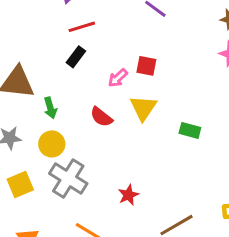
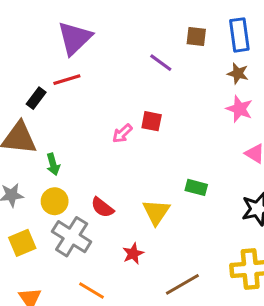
red line: (82, 27) -> (67, 80), moved
black rectangle: (76, 57) -> (36, 98), moved
yellow triangle: (143, 108) -> (156, 212), moved
red semicircle: (101, 117) -> (102, 207), moved

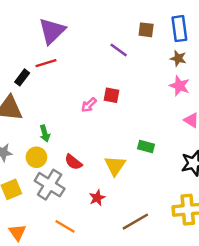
green arrow: (53, 164) -> (45, 133), moved

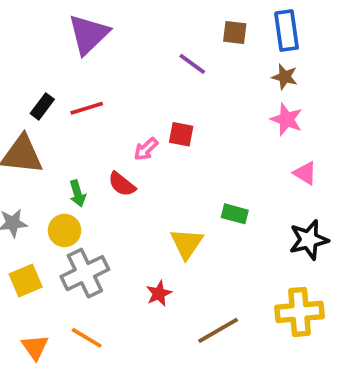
red line: (46, 63) -> (87, 108), moved
red semicircle: (73, 162) -> (122, 184), moved
gray cross: (50, 185) -> (85, 273), turned 32
orange line: (65, 226) -> (87, 338), moved

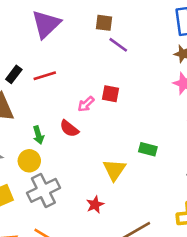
brown square: (235, 32) -> (104, 23), moved

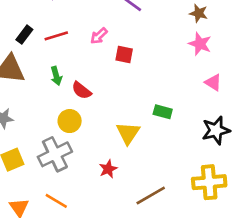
pink arrow: (86, 104) -> (99, 36), moved
green arrow: (38, 135) -> (56, 76), moved
yellow circle: (29, 161) -> (70, 121), moved

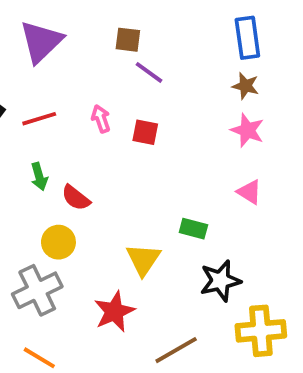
pink arrow: (99, 36) -> (101, 119), turned 114
red square: (124, 55) -> (145, 132), moved
pink triangle: (213, 82) -> (249, 192), moved
black star: (216, 130) -> (220, 281), moved
red star: (108, 169) -> (114, 312), size x1.5

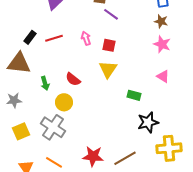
green arrow: (39, 177) -> (45, 83), moved
yellow triangle: (143, 259) -> (108, 69), moved
gray cross: (37, 290) -> (53, 127), turned -30
red star: (114, 312) -> (93, 156), moved, turned 30

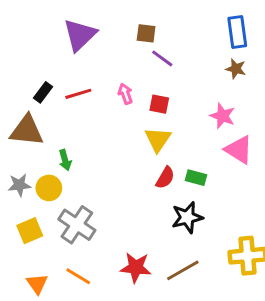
pink star: (162, 44) -> (223, 116), moved
pink triangle: (163, 76) -> (239, 150), size x1.5
red semicircle: (73, 79) -> (165, 178), moved, turned -98
yellow circle: (64, 102) -> (49, 188), moved
black star: (148, 122) -> (187, 217), moved

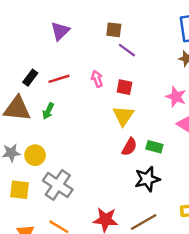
purple triangle: (80, 35) -> (60, 31), size x0.7
green arrow: (65, 160) -> (48, 111), moved, turned 42
yellow square: (30, 231) -> (20, 190), turned 30

